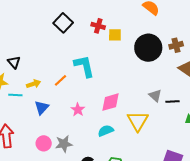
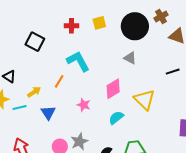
black square: (63, 23) -> (35, 42), moved
red cross: (98, 26) -> (71, 26), moved
gray triangle: (155, 96) -> (130, 58), moved

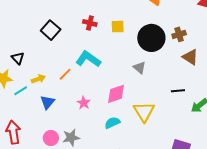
cyan L-shape: (78, 61) -> (88, 59), turned -40
cyan line: (20, 108) -> (21, 91), turned -32

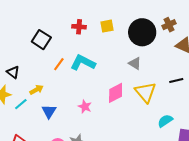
orange line: (65, 74) -> (59, 64), moved
yellow triangle: (144, 112) -> (146, 92), moved
cyan semicircle: (112, 123) -> (165, 121), moved

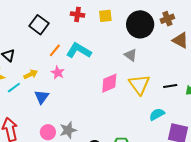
black line: (176, 81) -> (170, 86), moved
pink star: (85, 107) -> (58, 73), moved

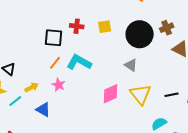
black square: (39, 25) -> (53, 38), moved, turned -30
blue triangle: (42, 97) -> (43, 110), turned -35

